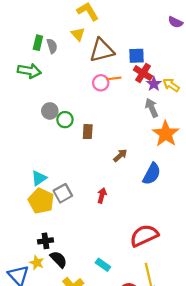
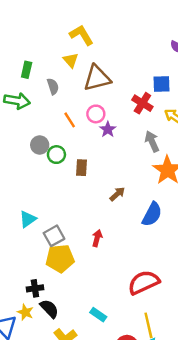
gray semicircle: (52, 46) -> (53, 86), moved
blue square: (136, 56) -> (162, 84), moved
orange line: (114, 78) -> (70, 120), moved, turned 64
purple star: (154, 84) -> (108, 129), moved
yellow pentagon: (41, 201) -> (60, 258), moved, turned -30

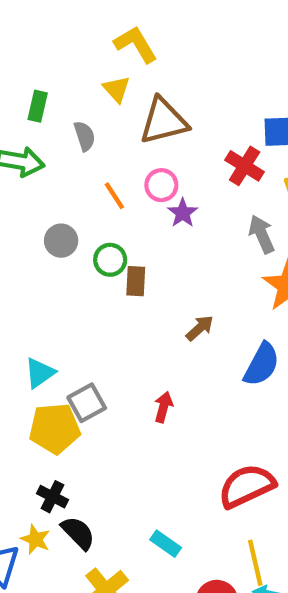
green circle: (56, 155) -> (110, 260), moved
yellow pentagon: (60, 258) -> (55, 428), moved
black cross: (35, 288) -> (53, 497), turned 35

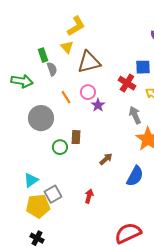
yellow L-shape: (136, 44) -> (76, 26), turned 90
green rectangle: (38, 106) -> (43, 55), moved, turned -32
gray circle: (61, 241) -> (41, 118), size x1.6
green circle: (110, 260) -> (60, 147), moved

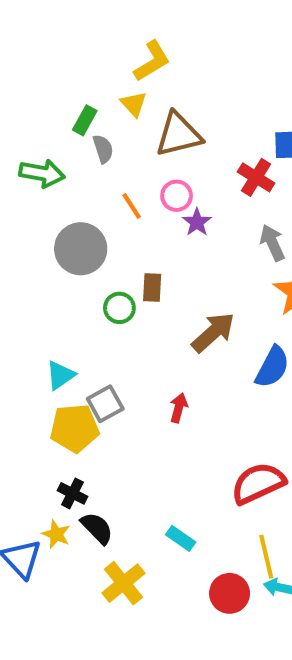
green rectangle: (43, 55) -> (85, 120), turned 48
brown arrow: (106, 159) -> (213, 332), size x1.6

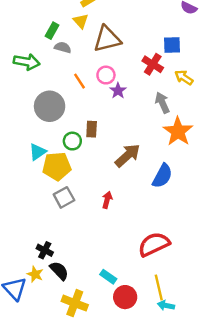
gray semicircle: (103, 149) -> (63, 47), turned -56
cyan triangle: (60, 375) -> (38, 152), moved
yellow pentagon: (75, 428) -> (57, 166), moved
yellow cross: (124, 583) -> (75, 303), turned -30
red circle: (230, 593) -> (125, 297), moved

